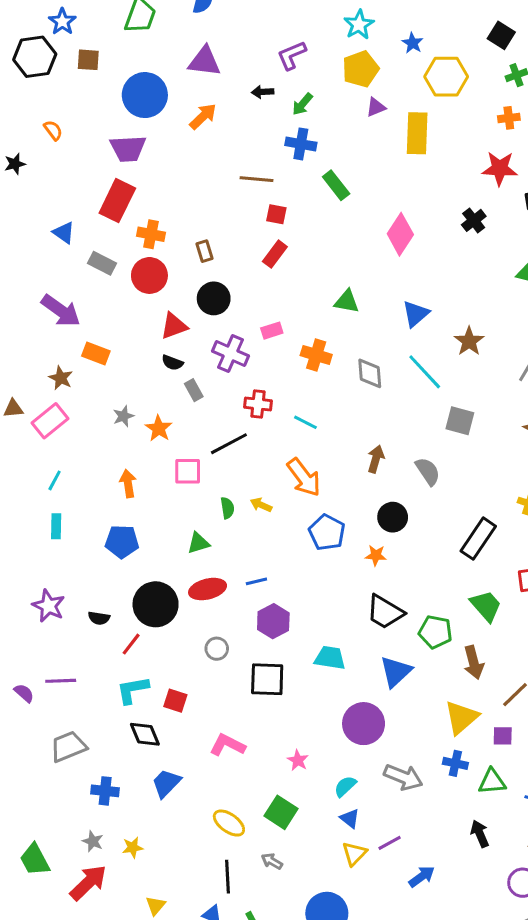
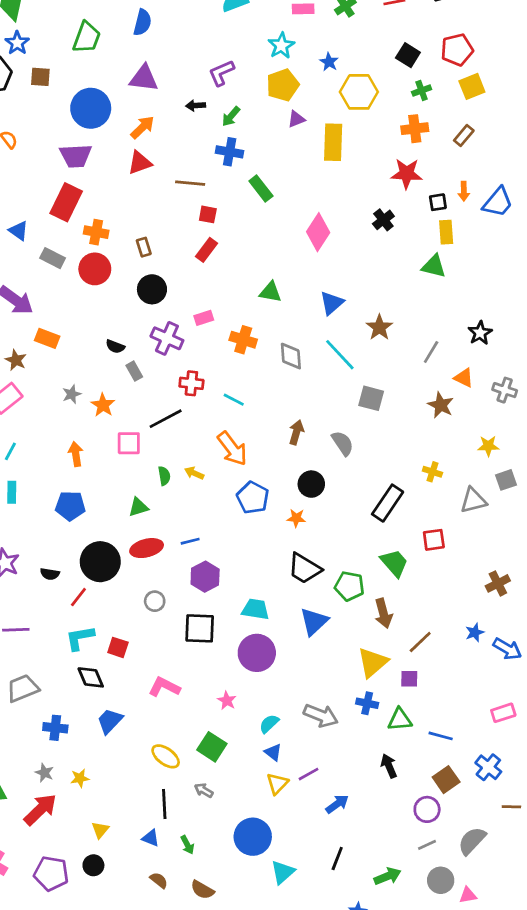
orange cross: (509, 118) -> (415, 129), size x1.4
red triangle: (174, 326) -> (140, 163), moved
purple circle: (364, 724) -> (257, 653), moved

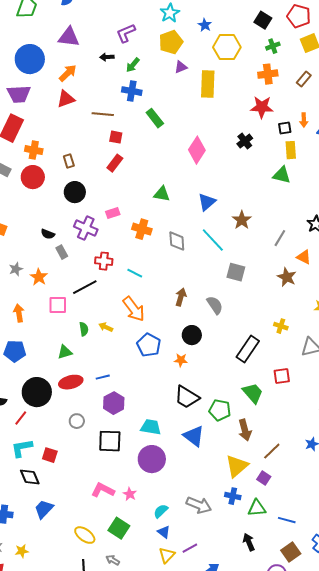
red pentagon: (457, 50) -> (299, 16), turned 30
blue triangle: (314, 622) -> (194, 436), turned -40
purple square: (409, 679) -> (264, 478), turned 32
pink L-shape: (164, 687) -> (103, 490), moved

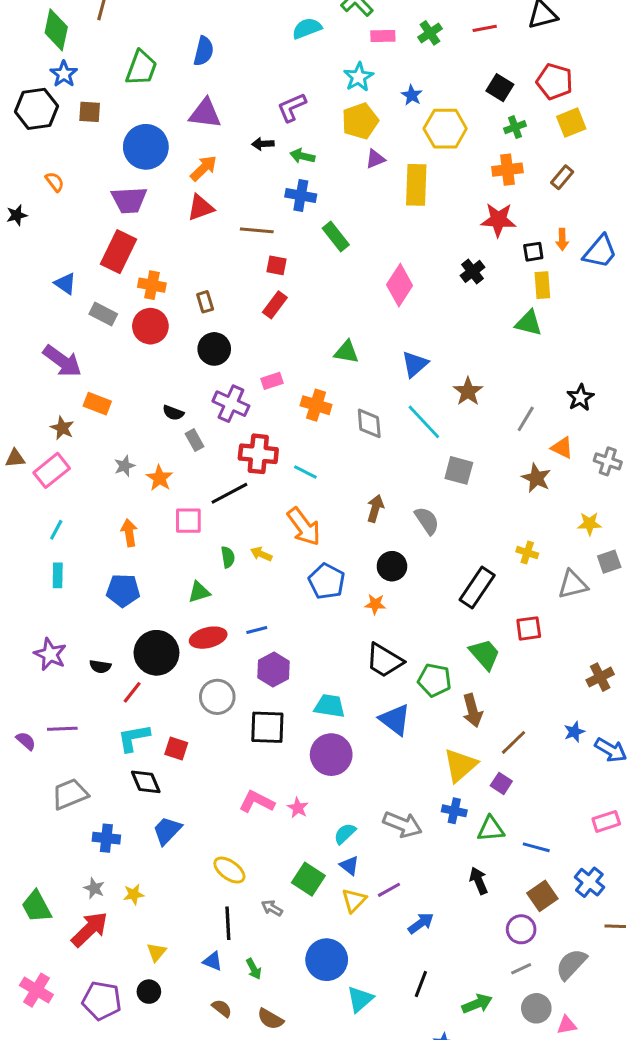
green arrow: (133, 65) -> (302, 156), turned 63
red cross: (104, 261) -> (258, 454), size x1.4
gray circle: (77, 421) -> (217, 697), size x1.5
green square: (119, 528) -> (308, 879), moved

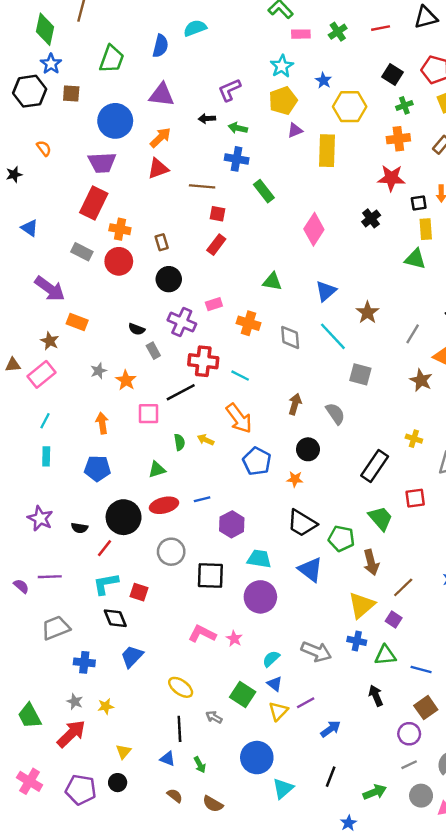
cyan semicircle: (307, 28) -> (195, 28), moved
blue triangle: (65, 284) -> (30, 228), moved
purple hexagon: (273, 669) -> (232, 524), moved

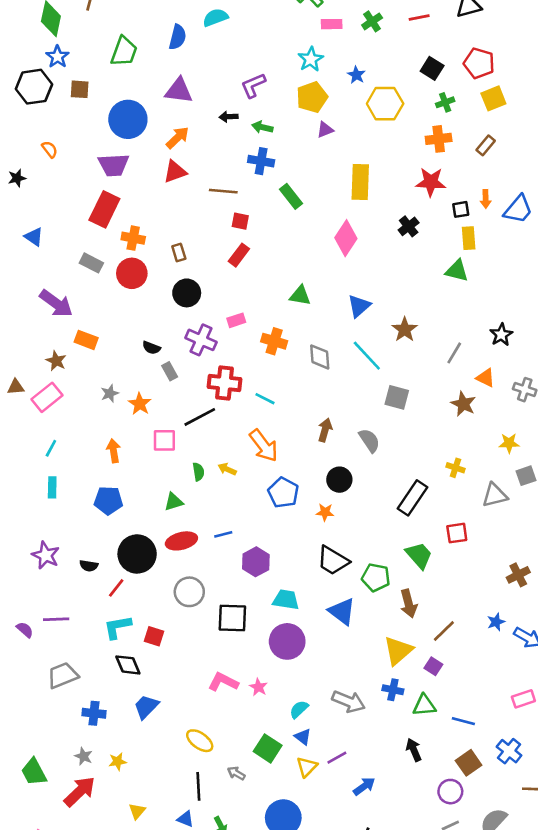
yellow rectangle: (327, 151) -> (360, 182), moved

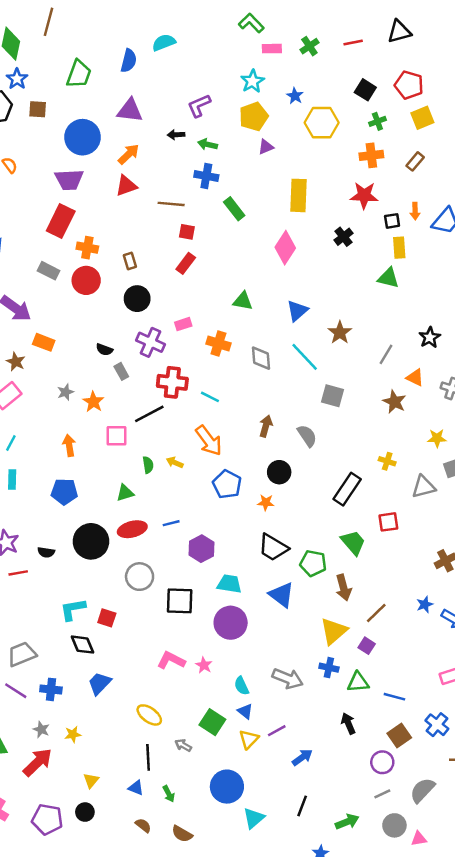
red line: (116, 588) -> (18, 573), moved, turned 42
purple line: (56, 619) -> (16, 691), moved, turned 35
cyan semicircle: (299, 709) -> (242, 686), turned -72

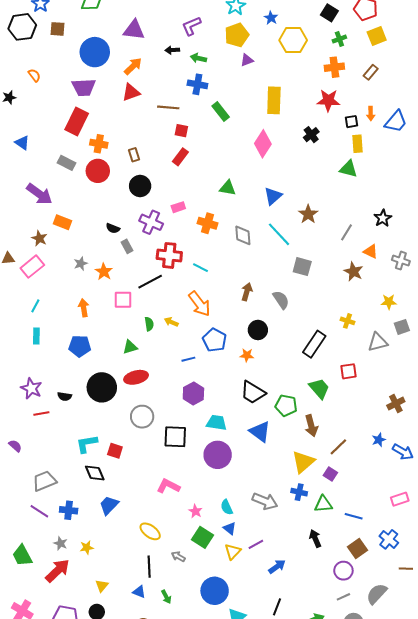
blue line: (171, 523) -> (188, 359), moved
pink star: (204, 665) -> (195, 511), moved

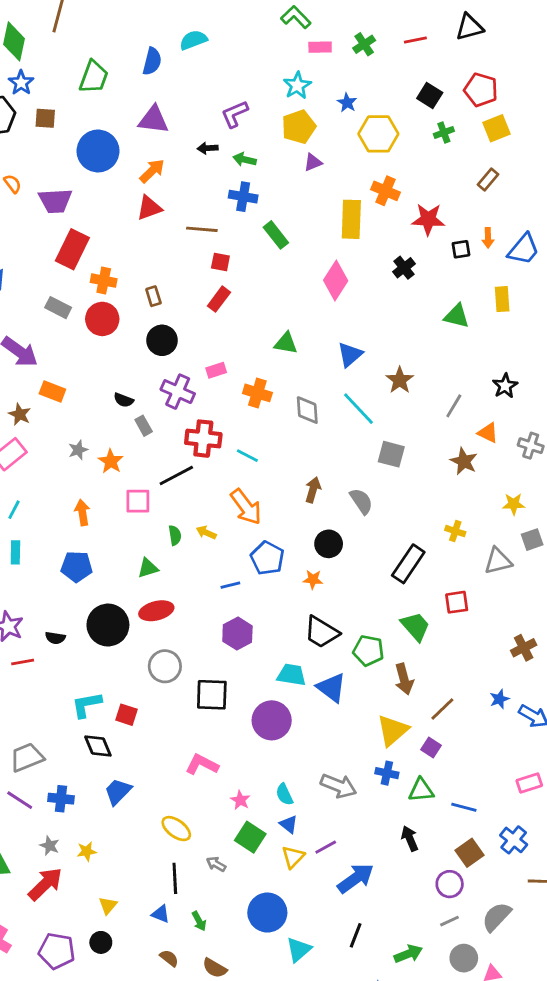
orange cross: (334, 67) -> (386, 191), moved, turned 30
purple trapezoid: (84, 87) -> (55, 201), moved
yellow rectangle: (358, 144) -> (502, 299), moved
cyan trapezoid: (217, 423) -> (292, 675), moved
blue arrow: (277, 567) -> (356, 878), size x1.5

